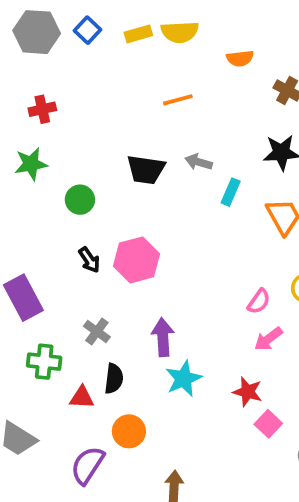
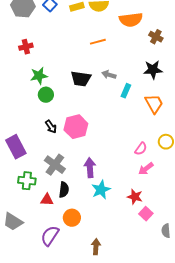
orange semicircle: (240, 58) -> (131, 20), size x1.6
green star: (31, 164) -> (39, 76), moved
gray cross: (97, 332) -> (55, 165), size x1.5

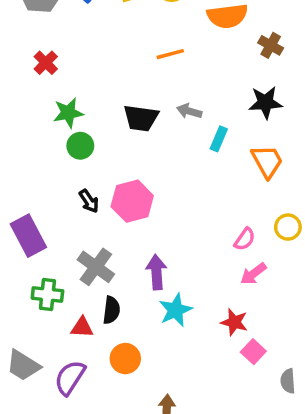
red cross: (26, 47) -> (46, 63), turned -32
purple semicircle: (50, 236) -> (70, 378), moved

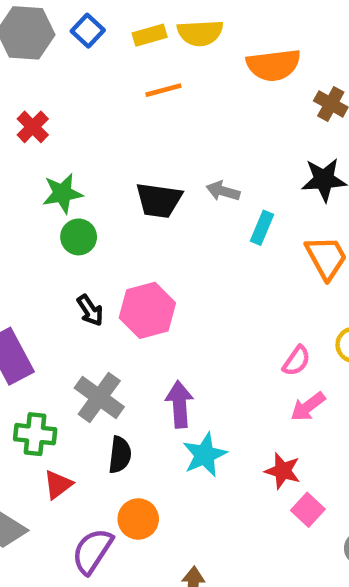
orange line: (170, 54) -> (163, 90), moved
red triangle: (82, 327) -> (58, 485), moved, turned -40
purple semicircle: (70, 378) -> (92, 551), moved

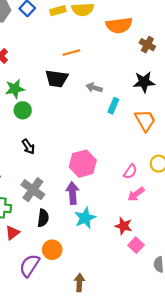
orange line: (163, 90) -> (71, 53), moved
black trapezoid: (159, 200) -> (57, 79), moved
pink hexagon: (147, 310) -> (83, 164), moved

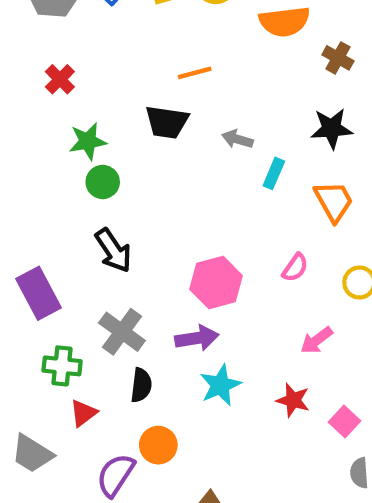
black arrow: (28, 147) -> (113, 250), size x1.5
pink semicircle: (130, 172) -> (295, 268), moved
purple arrow: (73, 193) -> (197, 338), turned 85
pink square: (136, 245) -> (344, 422), moved

